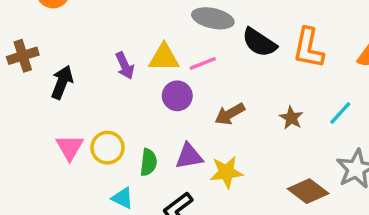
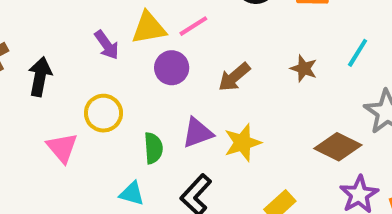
yellow circle: (108, 148) -> (103, 113), moved

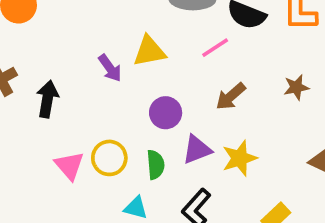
pink line: (193, 26) -> (215, 48), moved
purple circle: (172, 68) -> (166, 113), moved
brown star: (304, 68) -> (296, 87), turned -30
yellow circle: (103, 113) -> (109, 158), moved

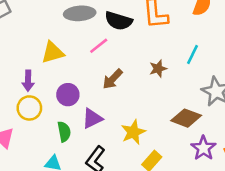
purple arrow: (110, 68) -> (28, 81), moved, turned 42
yellow circle: (109, 158) -> (29, 108), moved
yellow star: (240, 158) -> (133, 132), moved

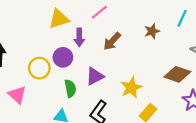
purple arrow: (28, 81) -> (79, 37), moved
purple circle: (68, 95) -> (63, 57), moved

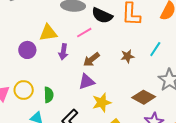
purple circle: (63, 57) -> (27, 50), moved
yellow circle: (39, 68) -> (24, 90), moved
purple triangle: (95, 76) -> (87, 82), moved

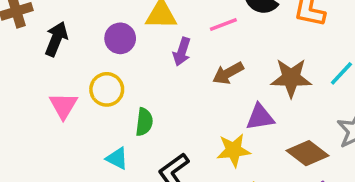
brown star: (127, 56) -> (291, 78), size x1.6
purple triangle: (87, 82) -> (260, 117), moved
yellow circle: (24, 90) -> (107, 89), moved

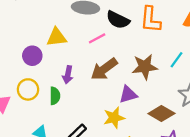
purple arrow: (182, 52) -> (68, 75), moved
brown arrow: (228, 73) -> (104, 69), size x1.4
green semicircle: (144, 122) -> (55, 96), moved

